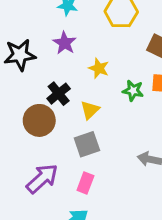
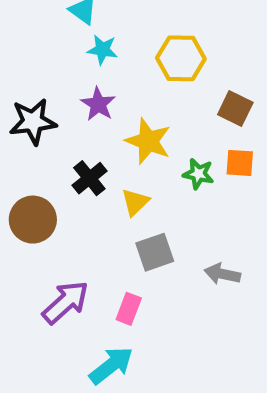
yellow star: (99, 68) -> (148, 141), size x1.5
brown circle: (39, 120) -> (33, 220), moved
gray square: (87, 144) -> (155, 252), moved

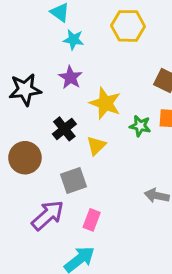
yellow hexagon: (181, 58) -> (128, 26), moved
gray square: (155, 252) -> (73, 180), moved

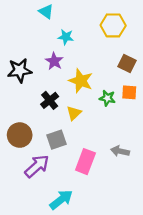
yellow hexagon: (128, 26) -> (113, 25), moved
cyan star: (73, 40) -> (66, 37), moved
brown circle: (25, 158) -> (20, 135), moved
pink rectangle: (92, 220) -> (85, 162), moved, size x1.5

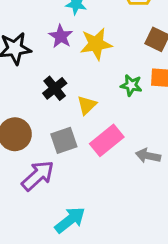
yellow star: (81, 81) -> (96, 44), moved, turned -30
pink rectangle: (85, 162) -> (107, 140), moved, turned 30

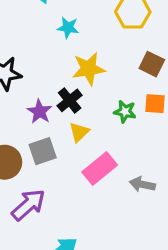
purple star: (61, 36) -> (39, 112), moved
black cross: (55, 88) -> (70, 100), moved
gray square: (64, 140) -> (43, 151), moved

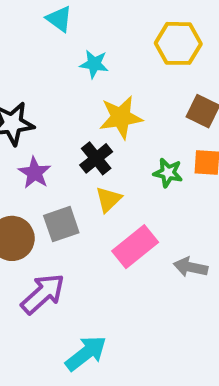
purple star: (39, 112) -> (35, 173), moved

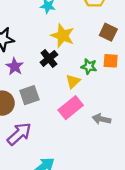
yellow star: (121, 117) -> (63, 36), turned 30
yellow triangle: (108, 199) -> (73, 81), moved

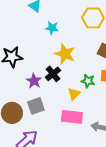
purple star: (15, 66) -> (34, 81), moved
pink rectangle: (71, 108) -> (72, 117), turned 45

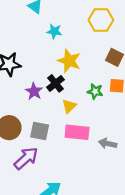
yellow triangle: (74, 94) -> (69, 106), moved
gray square: (36, 106) -> (40, 131), moved, turned 30

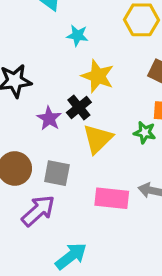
green star: (95, 91) -> (145, 133), moved
yellow triangle: (69, 106) -> (98, 139), size x1.5
pink rectangle: (77, 132) -> (112, 198), moved

